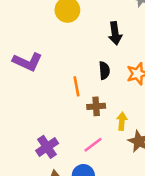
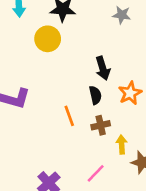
black arrow: (115, 33) -> (103, 68), moved
brown cross: (96, 106) -> (101, 125), moved

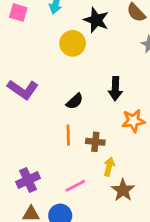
black semicircle: (95, 95) -> (75, 101), moved, turned 42
orange line: (69, 116) -> (68, 135), moved

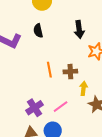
black semicircle: (75, 101) -> (38, 31), moved, turned 128
purple cross: (28, 180) -> (35, 108), moved

